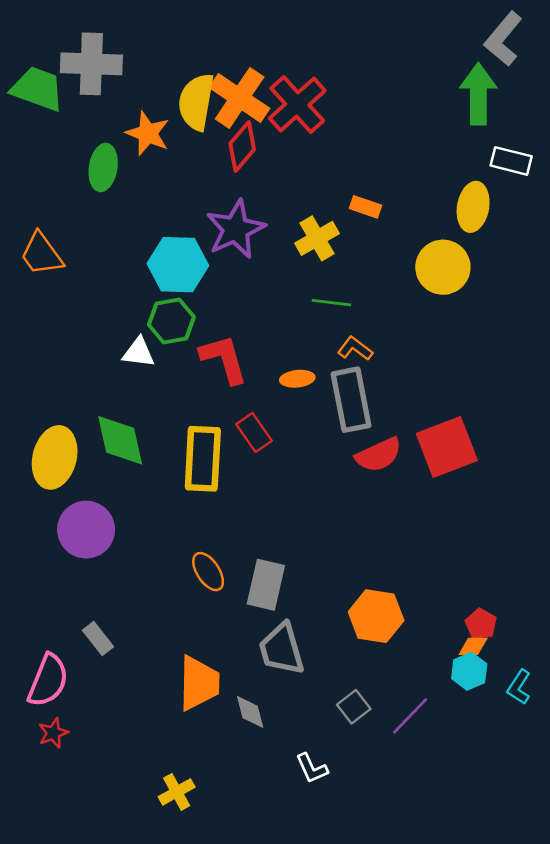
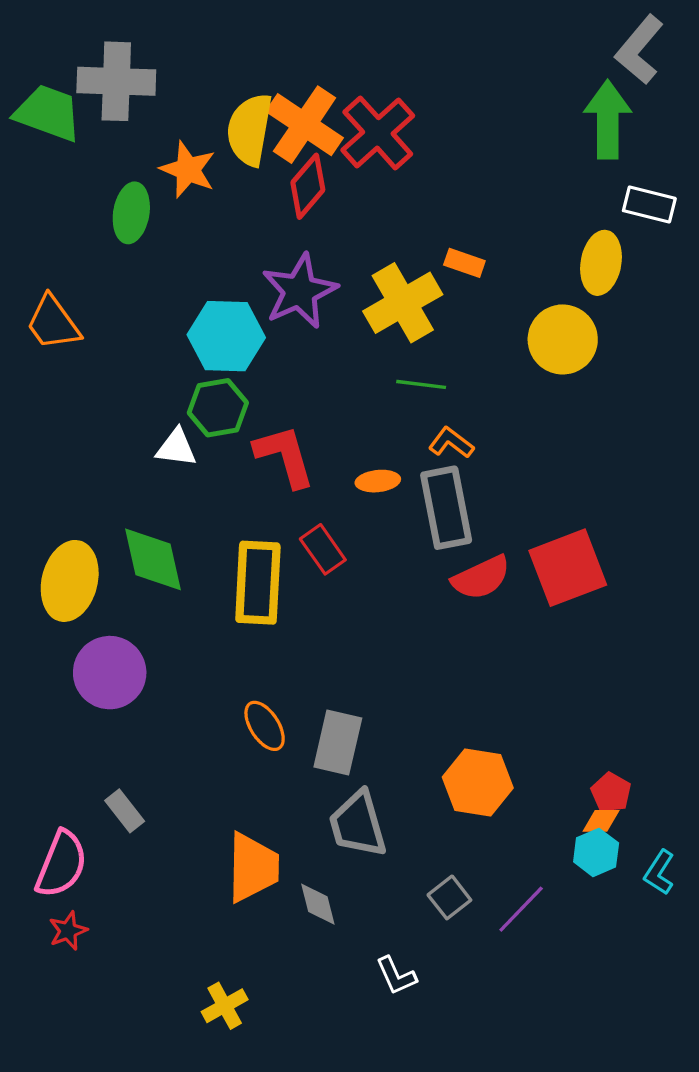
yellow cross: (317, 238) -> (403, 303), size x1.4

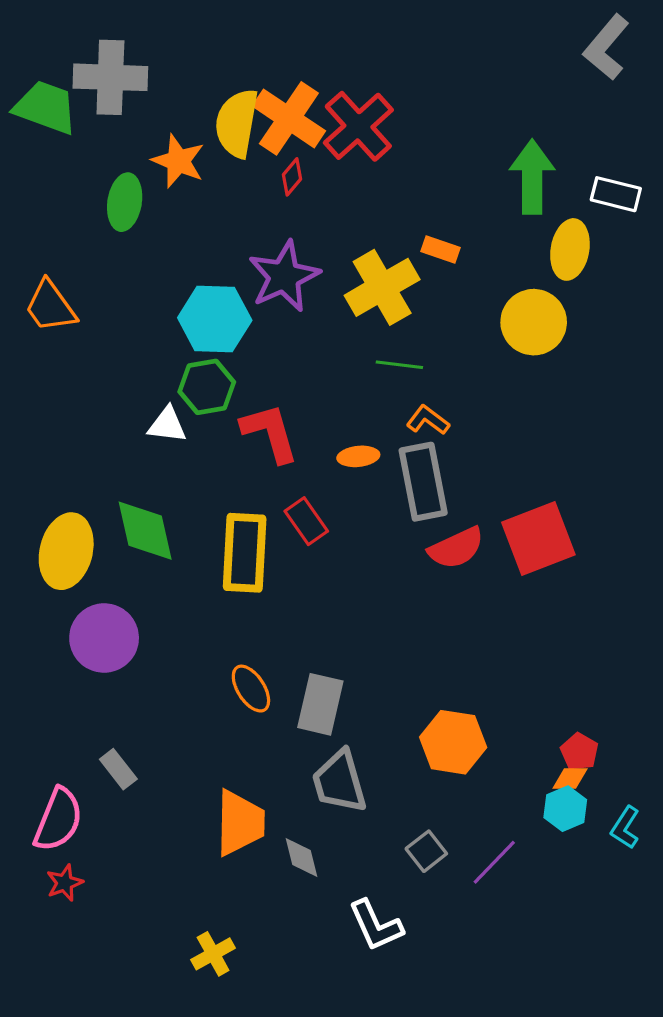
green arrow: (608, 120) -> (532, 177), moved
red diamond: (308, 186) -> (292, 177), size x0.6
white L-shape: (396, 976) -> (376, 925), size x1.4

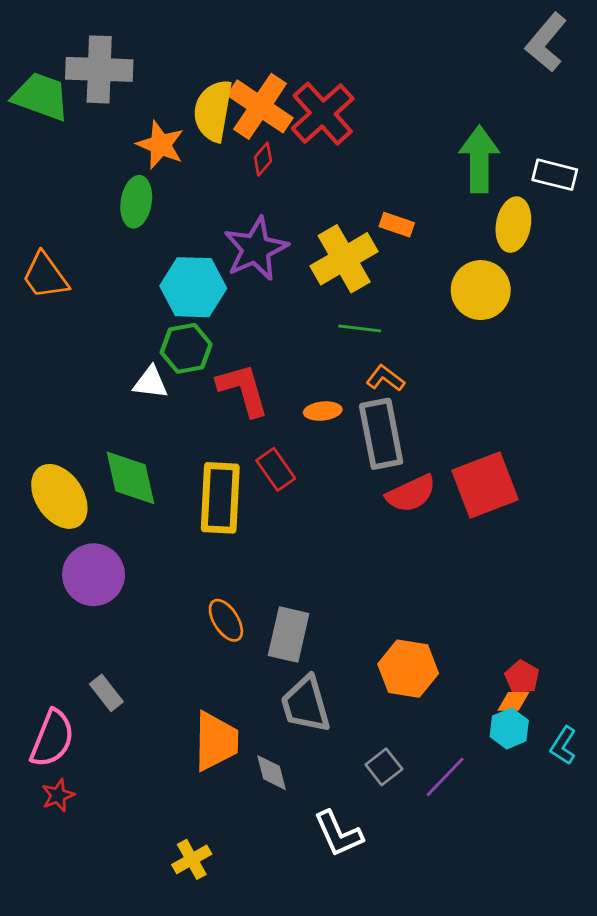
green ellipse: (125, 202) -> (136, 202), moved
yellow ellipse: (66, 551) -> (59, 496), turned -48

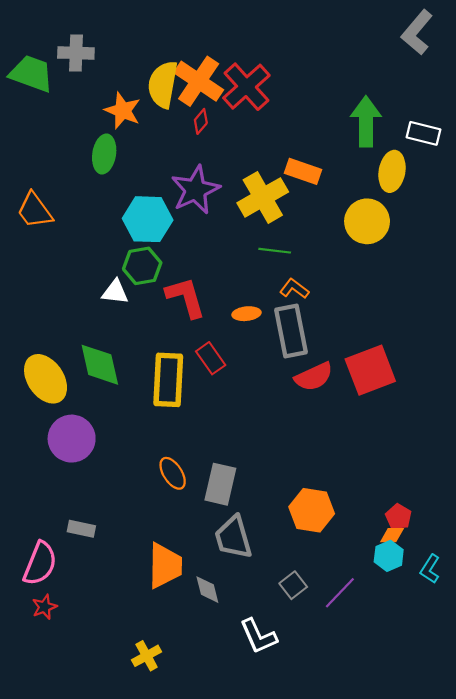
gray cross: (99, 69) -> (76, 53), size x0.7
orange rectangle: (397, 225) -> (303, 171), size x1.4
gray rectangle: (106, 693) -> (81, 529), turned -40

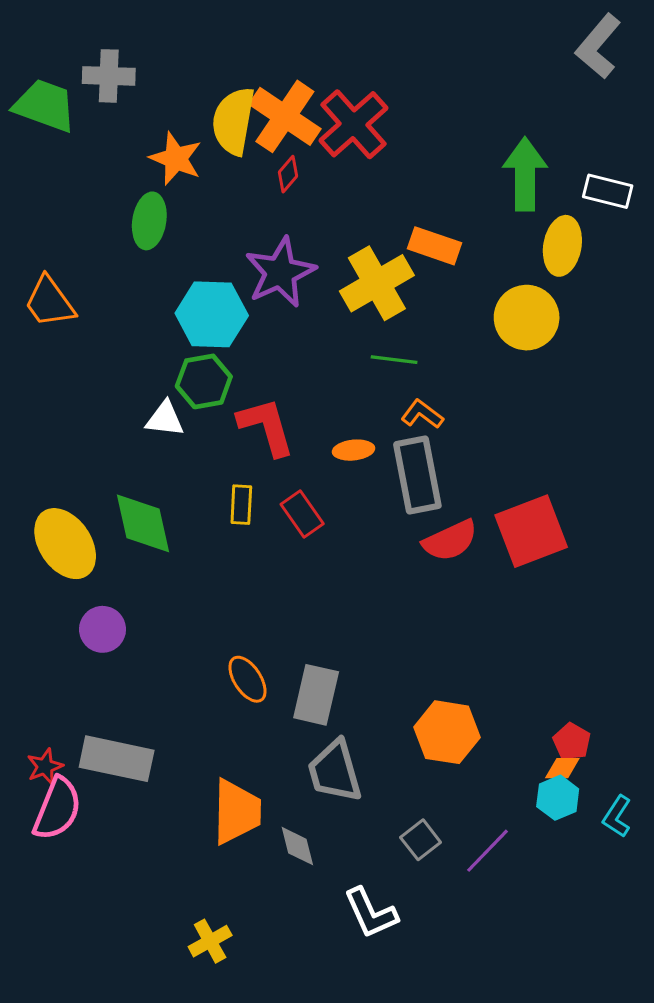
yellow rectangle: (168, 380) -> (241, 505), moved, size x0.5
purple circle: (72, 439) -> (103, 629), size x0.7
gray rectangle: (81, 529) -> (117, 759), size x1.8
red star: (44, 607) -> (45, 767), moved

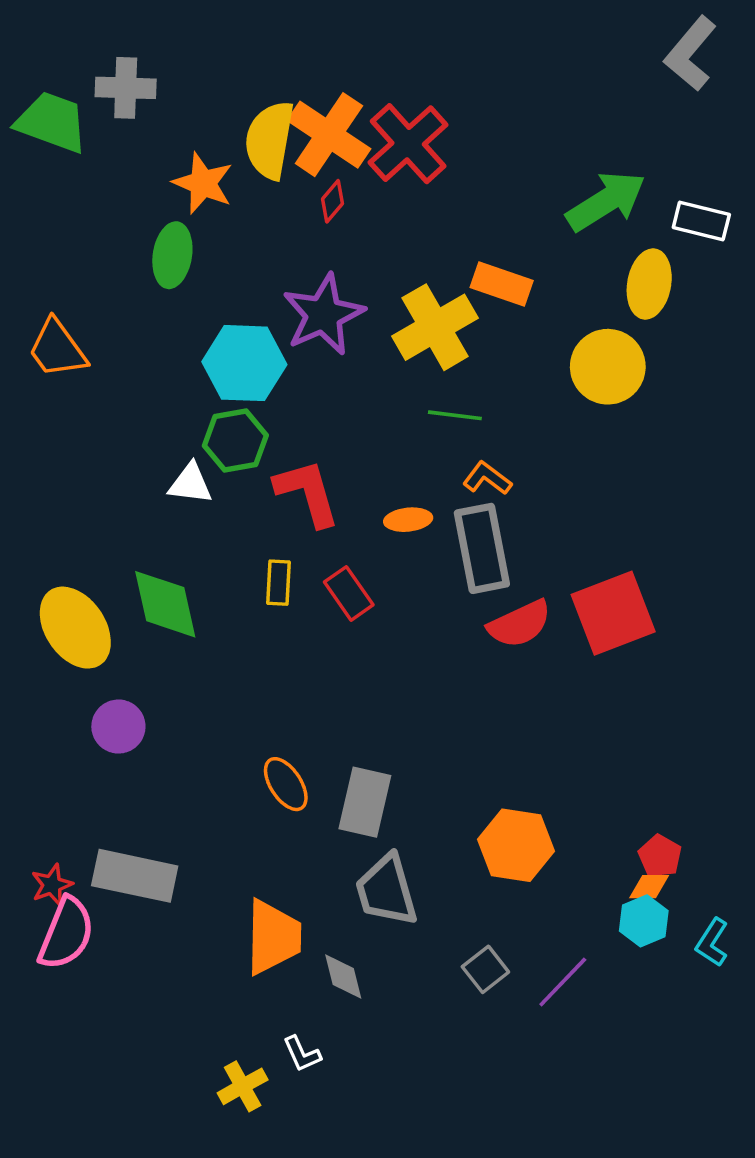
green arrow: (525, 174) -> (606, 201), turned 58
white L-shape: (371, 913) -> (302, 1054), moved, size x0.6

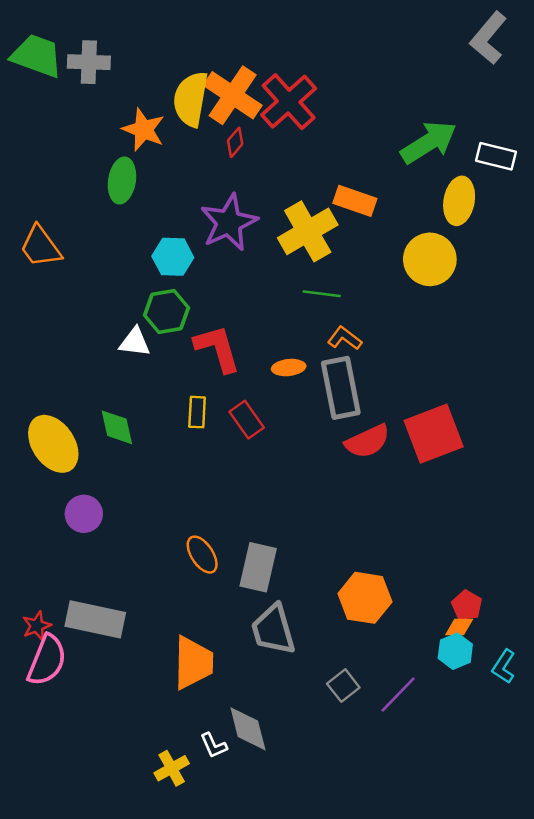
green trapezoid: (52, 122) -> (37, 56), moved
cyan hexagon: (244, 363) -> (173, 257), size x0.7
green diamond: (165, 604) -> (117, 427), size x0.7
gray diamond: (343, 977) -> (248, 729), moved, size x1.4

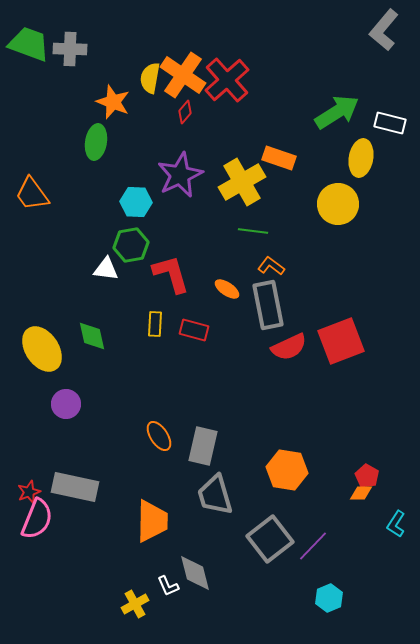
yellow semicircle: (191, 99) -> (150, 78), size x0.7
orange ellipse: (289, 368) -> (227, 289), turned 40
red rectangle: (247, 420) -> (194, 330), turned -40
cyan hexagon: (455, 651) -> (329, 598), moved
gray square: (343, 686) -> (270, 539), size x1.8

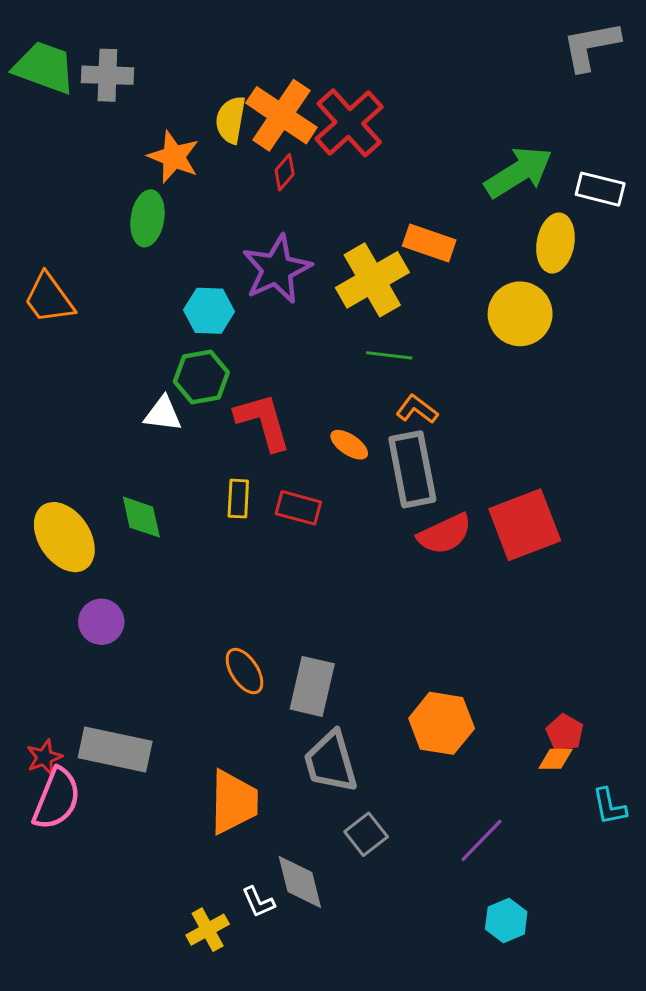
gray L-shape: (384, 30) -> (591, 46), turned 39
cyan L-shape: (396, 524) -> (609, 806), turned -44
gray square: (270, 539) -> (366, 834), moved, size x0.6

